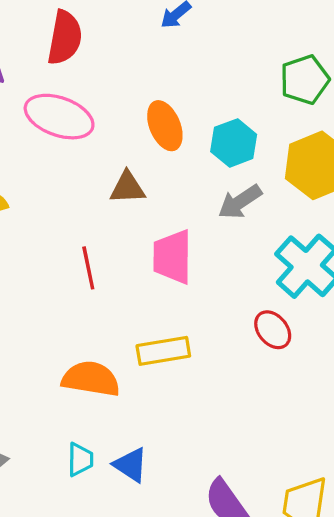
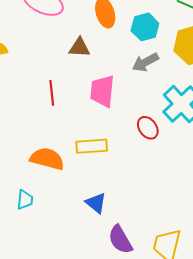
red ellipse: (273, 330) -> (148, 128), moved
cyan trapezoid: (80, 459) -> (25, 200), moved
blue triangle: (131, 465) -> (96, 203), moved

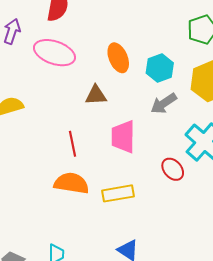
orange semicircle: (47, 159) -> (71, 183), moved

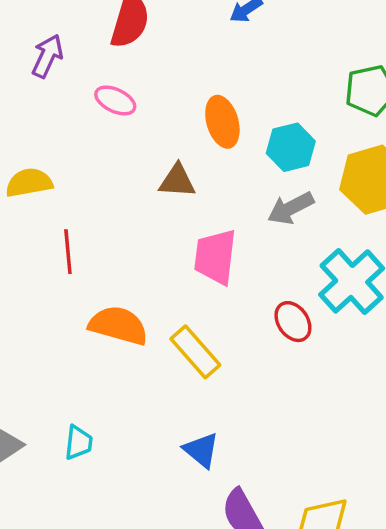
pink ellipse: (54, 53) -> (115, 100), size x0.6
red line: (73, 144) -> (68, 252), moved
yellow rectangle: (118, 193) -> (195, 352), turned 52

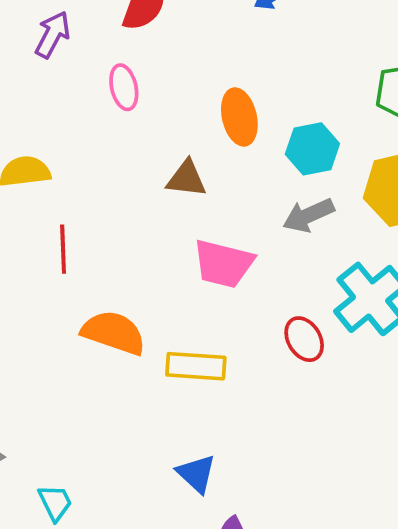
pink ellipse: (115, 100) -> (124, 87), turned 48
pink trapezoid: (215, 257) -> (223, 264), turned -86
yellow rectangle: (195, 352) -> (196, 366), turned -48
cyan trapezoid: (79, 443) -> (55, 503), moved, turned -36

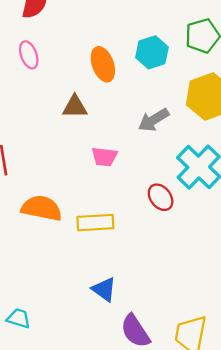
cyan hexagon: (312, 149) -> (152, 52), moved
pink trapezoid: (223, 264) -> (104, 157), size x0.7
cyan trapezoid: (55, 503) -> (19, 318), turned -40

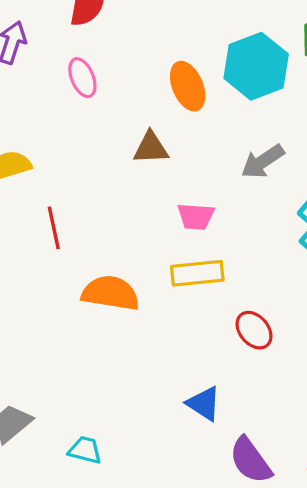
cyan hexagon: (152, 52) -> (256, 66), size x1.4
red ellipse: (161, 197) -> (254, 330), moved
yellow rectangle: (95, 223) -> (197, 273), moved

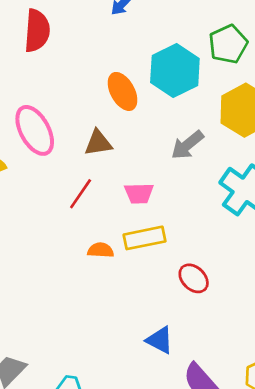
pink ellipse: (82, 78) -> (35, 130), moved, size x1.6
red line: (54, 228) -> (81, 194), moved, turned 52
orange semicircle: (110, 293) -> (101, 250), moved, size x0.6

